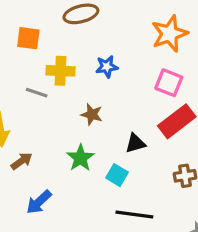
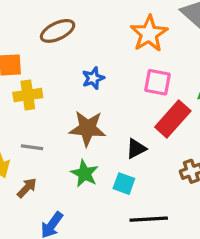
yellow cross: (61, 71) -> (28, 95), moved
gray line: (37, 93) -> (32, 147), moved
brown star: (92, 114) -> (87, 128), size x1.6

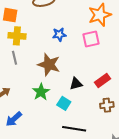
pink square: (158, 82) -> (91, 39), moved, turned -36
red rectangle: (173, 119) -> (103, 81), moved, size x0.7
gray line: (32, 147) -> (14, 58), moved, turned 56

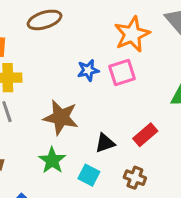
blue star: (59, 35) -> (88, 70), moved
brown cross: (107, 105) -> (135, 178), moved, turned 32

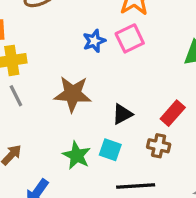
red rectangle: (145, 135) -> (173, 113), moved
green star: (52, 160) -> (77, 155), moved

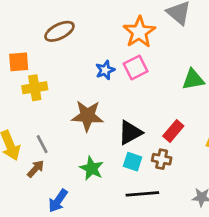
gray line: (16, 96) -> (42, 144), moved
black triangle: (122, 114) -> (130, 133), size x1.4
cyan square: (110, 150) -> (133, 162), moved

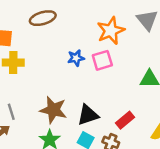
brown star: (87, 116) -> (53, 110), moved

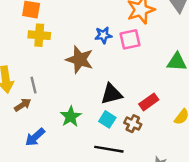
brown star: (53, 110) -> (80, 60), moved

